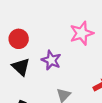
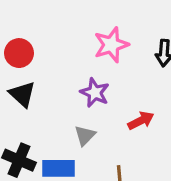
purple star: (51, 60) -> (95, 93), moved

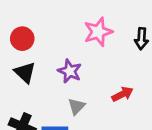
purple star: (95, 93) -> (70, 71), moved

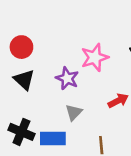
pink star: (98, 32) -> (95, 57), moved

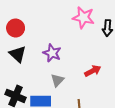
pink star: (95, 57) -> (83, 18), moved, turned 30

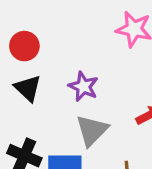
gray triangle: (57, 80) -> (92, 130), size x1.5

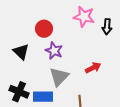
red circle: (24, 46) -> (44, 29), moved

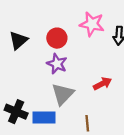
red circle: (44, 29) -> (57, 38), moved
black triangle: (21, 52) -> (18, 40), moved, turned 36

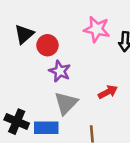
red circle: (57, 38) -> (47, 45), moved
black triangle: (18, 40) -> (24, 34), moved

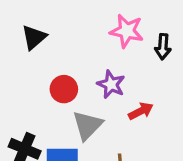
red circle: (47, 45) -> (64, 89), moved
purple star: (60, 71) -> (111, 84), moved

